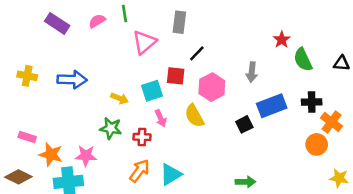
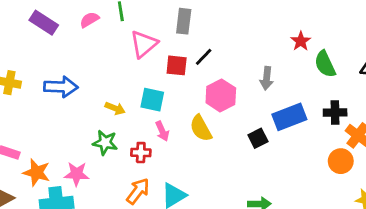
red square: (176, 76) -> (177, 65), moved
cyan square: (152, 91) -> (152, 100), turned 30

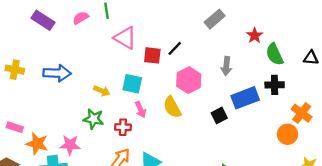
gray rectangle: (184, 21) -> (215, 19), moved, turned 42
pink triangle: (144, 44) -> (125, 38), turned -50
black cross: (335, 113) -> (275, 85), moved

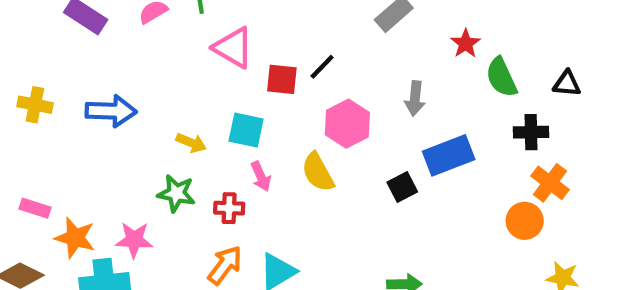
black cross: (275, 85) -> (531, 132), moved

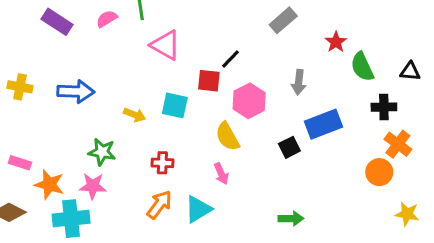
red square: (282, 79) -> (209, 81), moved
pink arrow: (261, 176) -> (221, 174), moved
green star: (176, 193) -> (102, 152), moved

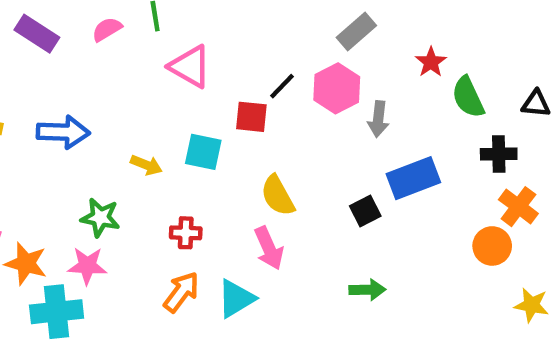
pink hexagon: (249, 101) -> (337, 88), moved
pink arrow: (221, 174) -> (269, 248), size x1.4
green arrow: (291, 219) -> (367, 290), moved

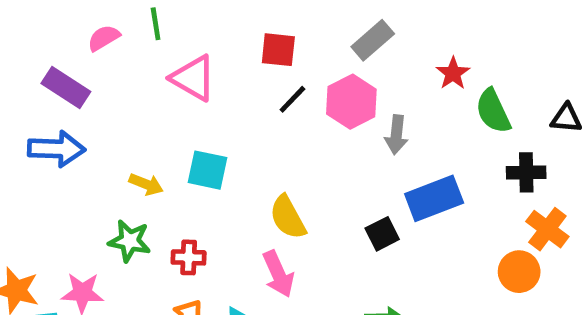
purple rectangle: (37, 34) -> (66, 87), moved
red square: (251, 117) -> (278, 50), moved
green star: (100, 218) -> (130, 241), moved

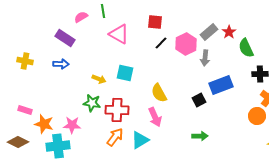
gray rectangle: (373, 40) -> (209, 32), moved
blue arrow: (56, 149) -> (61, 64), size x0.7
red cross: (189, 257) -> (117, 110), size x1.6

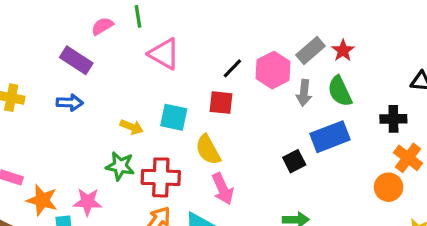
red square: (155, 22) -> (221, 103), moved
green semicircle: (246, 48) -> (340, 91), moved
yellow semicircle: (159, 93) -> (208, 150), moved

